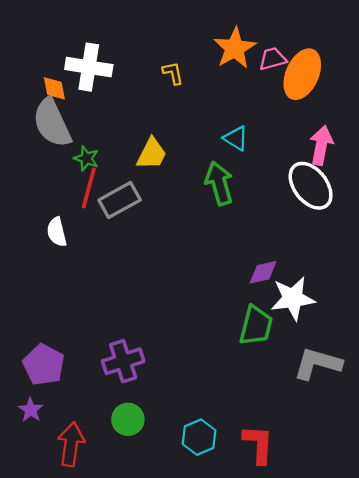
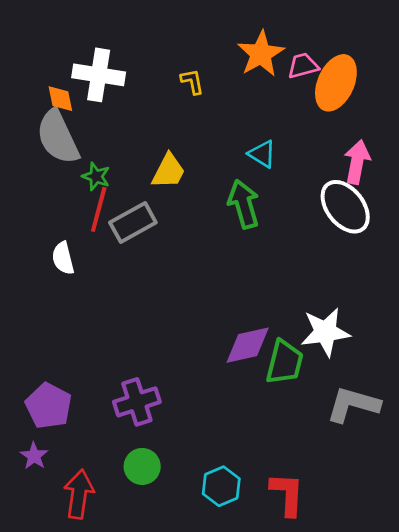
purple diamond: (263, 272) -> (248, 345), moved, size x1.4

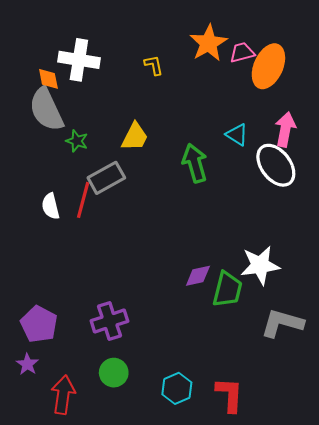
cyan triangle: (262, 154) -> (237, 135), moved
red line: (99, 209) -> (83, 200), moved
purple diamond: (248, 345) -> (198, 276), size x0.7

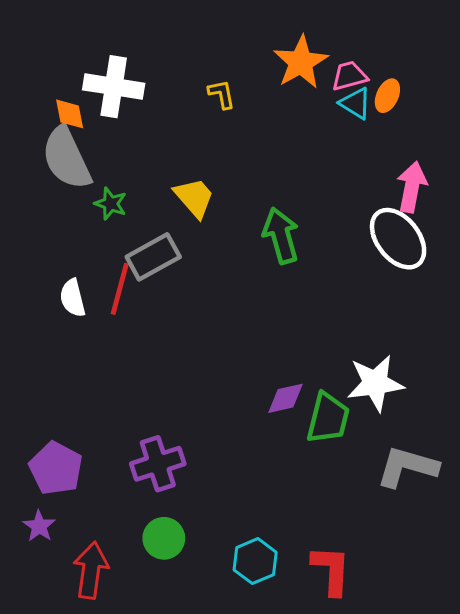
orange ellipse: (268, 66) -> (387, 96), size x0.5
cyan triangle: (237, 135) -> (355, 103), moved
yellow trapezoid: (135, 137) -> (194, 198), turned -68

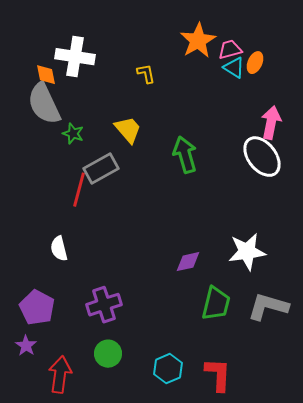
yellow L-shape: (222, 94) -> (146, 74), moved
white semicircle: (73, 298) -> (59, 249), moved
green trapezoid: (328, 418) -> (216, 304), moved

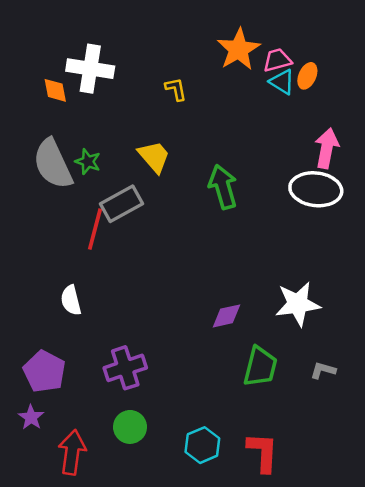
gray semicircle: (44, 104) -> (53, 164), moved
white ellipse: (262, 157) -> (316, 189), turned -45
gray L-shape: (268, 307) -> (323, 370), size x0.5

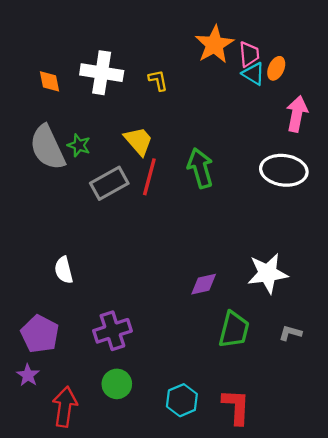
pink trapezoid: (277, 60) -> (249, 54), turned 100
white cross: (90, 69) -> (102, 73), moved
pink arrow: (327, 148) -> (297, 114), moved
red line: (95, 229) -> (149, 177), moved

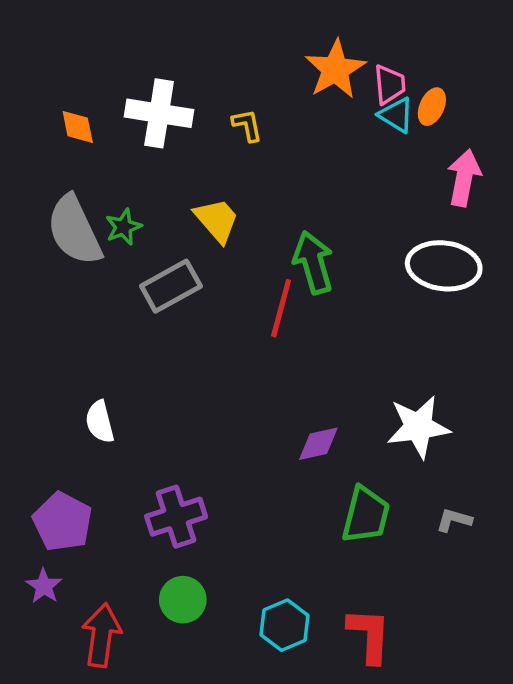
green star: (79, 145) -> (123, 227), turned 30
red line: (149, 177) -> (281, 308), moved

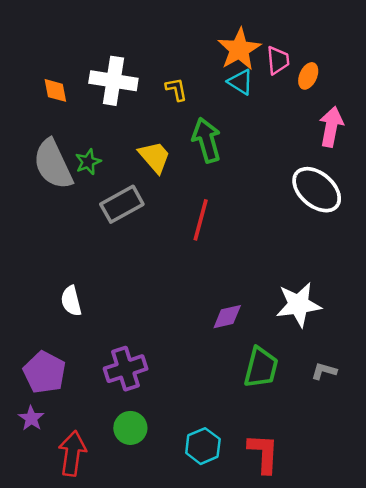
cyan triangle: (396, 115) -> (240, 82), moved
green arrow: (313, 262) -> (207, 140), moved
white ellipse: (444, 266) -> (317, 190), turned 33

